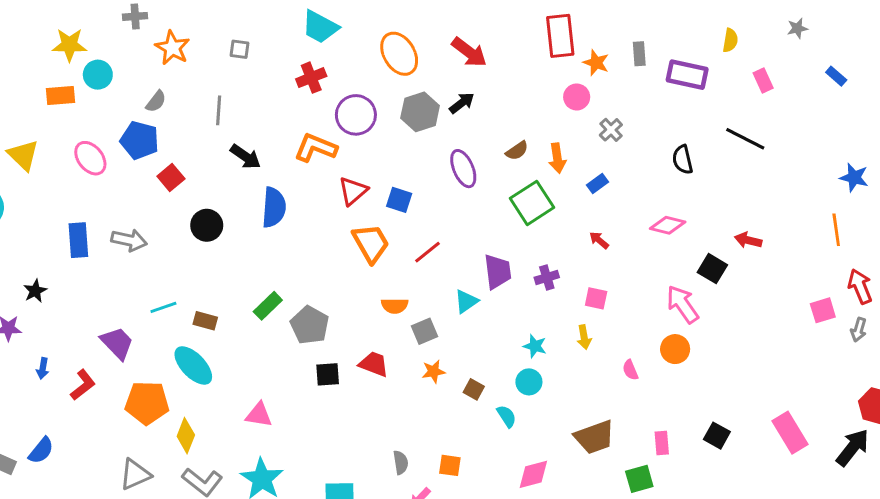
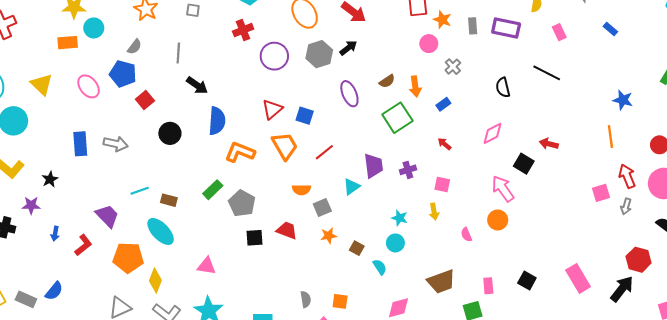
gray rectangle: (639, 54) -> (473, 26), moved
orange L-shape: (316, 148) -> (240, 152), moved
pink diamond: (668, 225) -> (492, 133), turned -40

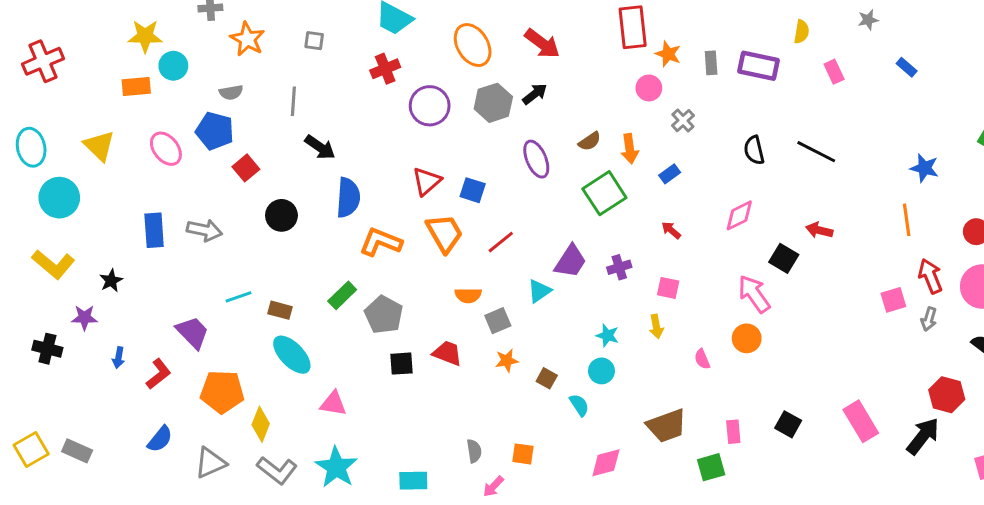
gray semicircle: (134, 47) -> (231, 92), turned 42
black line: (547, 73) -> (816, 152), moved
purple trapezoid: (373, 166) -> (570, 261), turned 40
cyan ellipse: (161, 231) -> (292, 355), moved
blue semicircle: (54, 291) -> (160, 439), moved

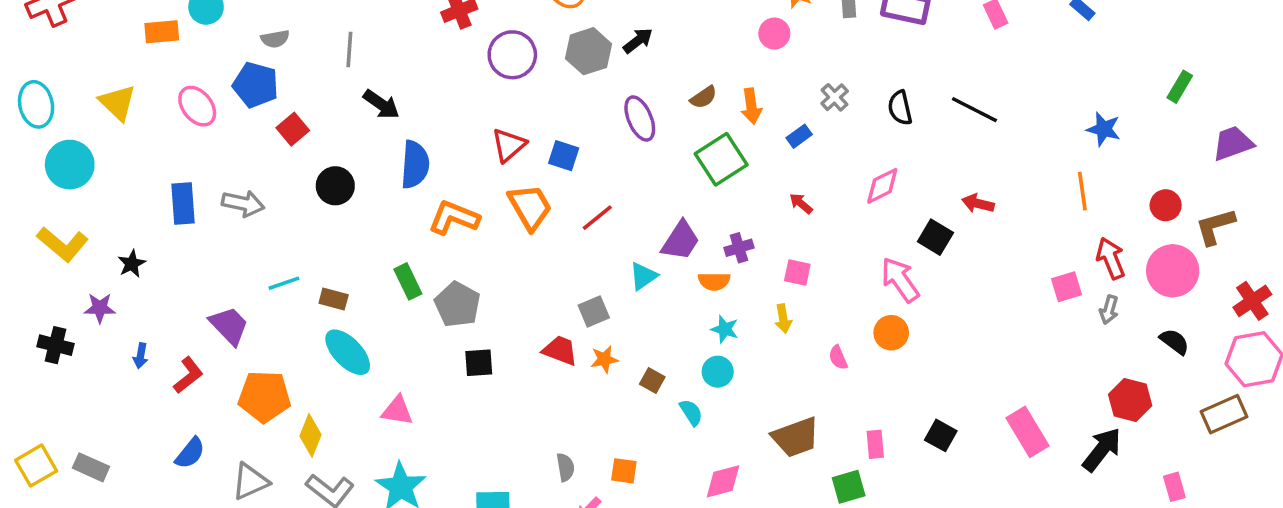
gray cross: (683, 121) -> (835, 97), moved
green rectangle: (342, 295) -> (408, 281), turned -72
orange semicircle: (468, 295) -> (714, 281), moved
red trapezoid: (447, 353) -> (560, 350), moved

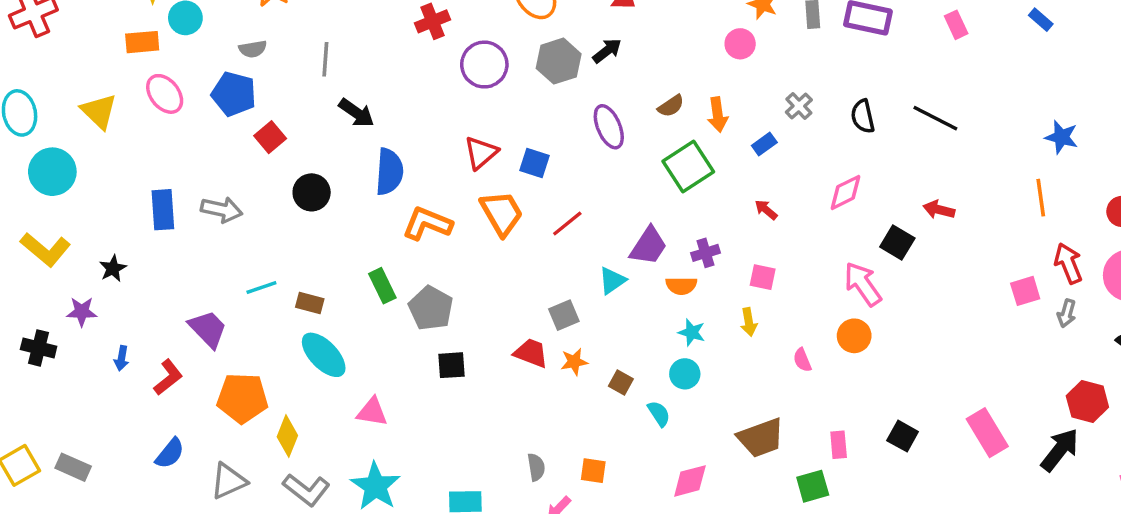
pink ellipse: (197, 106) -> (165, 94), moved

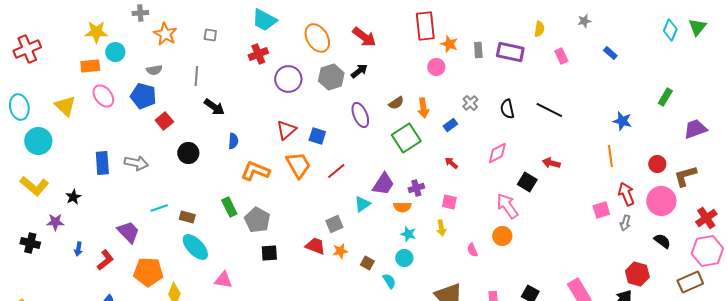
blue semicircle: (389, 172) -> (233, 141), size x0.6

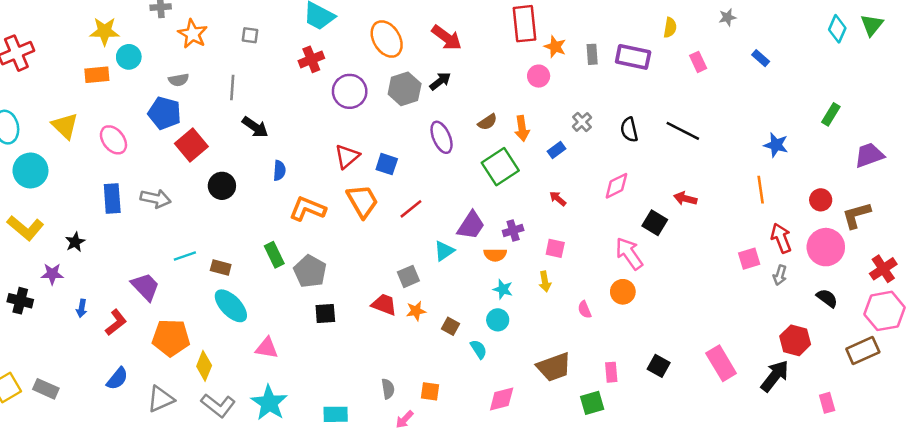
pink ellipse: (103, 96) -> (113, 140), moved
red square: (164, 121) -> (191, 145), size x1.4

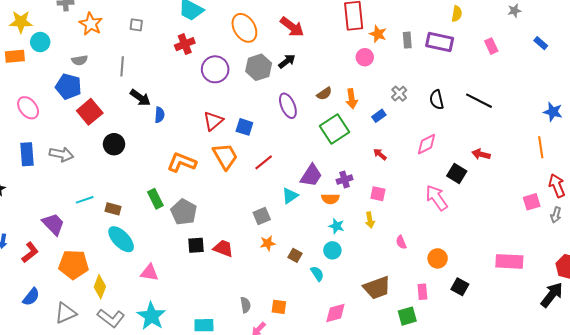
yellow semicircle: (670, 28) -> (457, 14), moved
blue semicircle: (279, 170) -> (159, 115), moved
orange circle: (623, 292) -> (438, 258), moved
red trapezoid: (384, 305) -> (223, 248), moved
pink rectangle: (721, 363) -> (509, 261), moved, turned -56

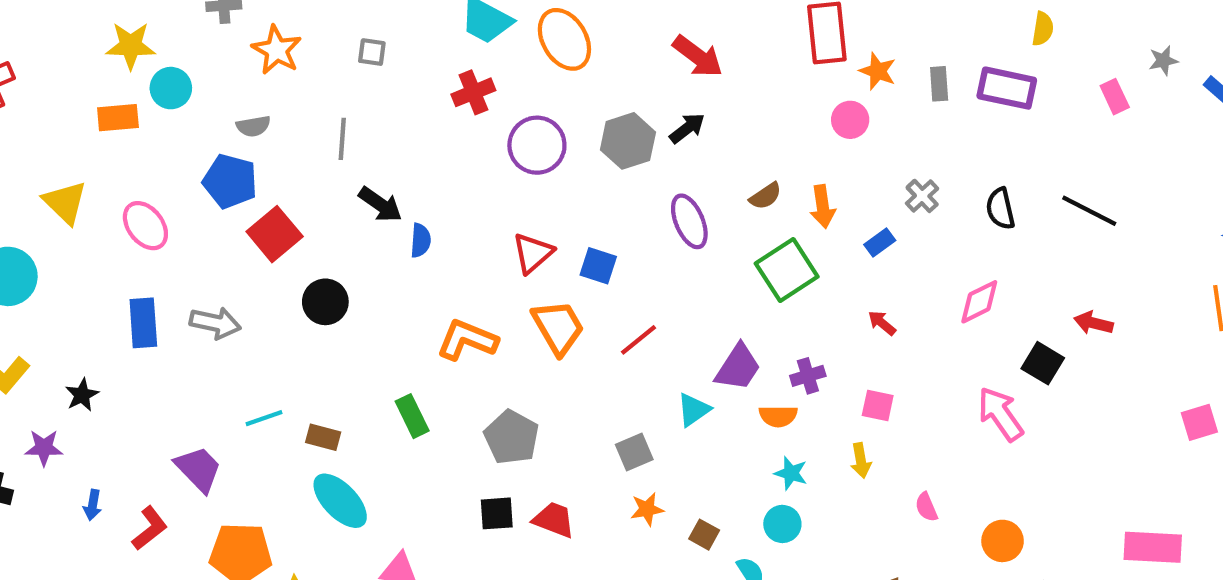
gray star: (514, 11) -> (1163, 61), moved
orange ellipse: (244, 28) -> (564, 39), moved
gray pentagon: (184, 212) -> (512, 437), moved

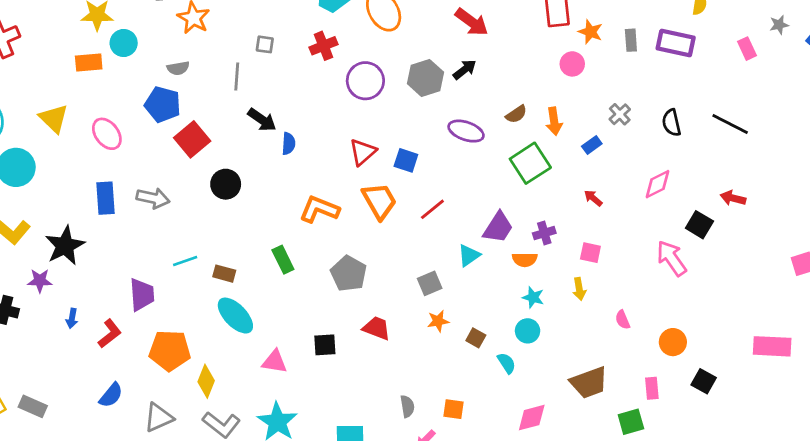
gray square: (372, 52) -> (265, 44), moved
purple ellipse: (689, 221) -> (466, 131), turned -48
black star: (82, 395) -> (65, 246), size x1.8
purple trapezoid: (198, 469) -> (142, 295), turned 40
black square: (497, 513) -> (325, 345), moved

